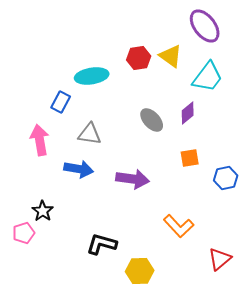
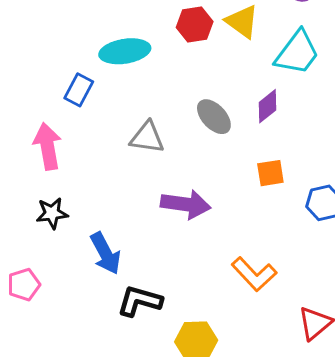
gray triangle: (90, 134) -> (147, 137), moved
blue arrow: (79, 169) -> (105, 253), moved, turned 52
black star: (43, 211) -> (52, 213), moved, turned 30

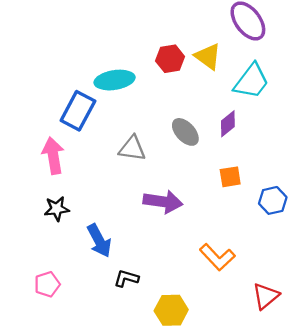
blue rectangle: (79, 90) -> (78, 111), size x1.5
pink pentagon: (24, 285) -> (47, 284), moved
black L-shape: (140, 301) -> (126, 278), size x0.7

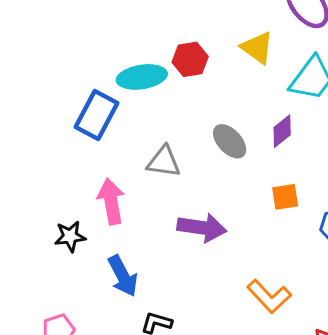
red hexagon: (170, 59) -> (190, 59), moved
pink arrow: (53, 156) -> (111, 201), moved

